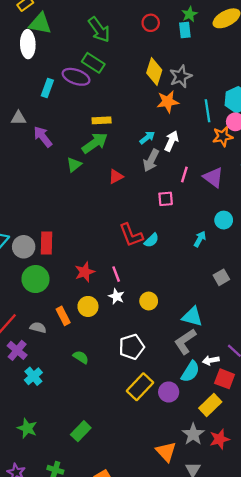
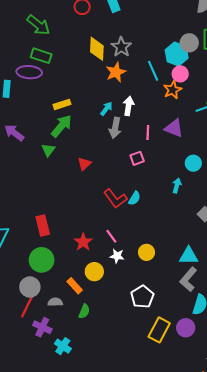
red triangle: (116, 176) -> (84, 164), moved
gray circle: (24, 247) -> (30, 287), moved
green semicircle: (81, 357) -> (84, 311), moved, turned 96

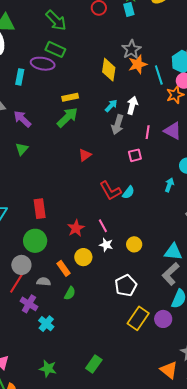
yellow diamond: (97, 49) -> (109, 70), moved
orange star: (116, 72) -> (138, 64), moved
green triangle: (48, 150) -> (22, 149), moved

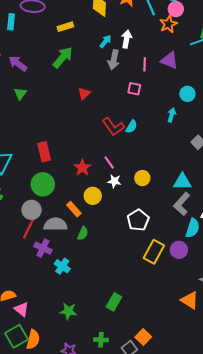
yellow rectangle: (70, 97) -> (65, 27), moved
pink square: (135, 155) -> (134, 89), turned 32
gray semicircle: (44, 282) -> (55, 224), size x1.6

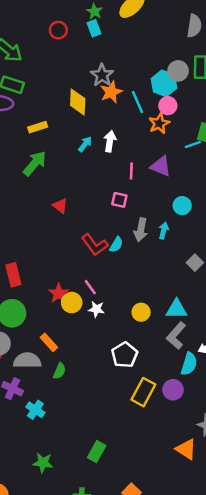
gray arrow: (114, 60) -> (141, 230), moved
red triangle: (84, 93) -> (60, 206), turned -40
yellow circle: (142, 178) -> (141, 312), moved
yellow circle: (93, 196) -> (72, 303), moved

